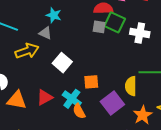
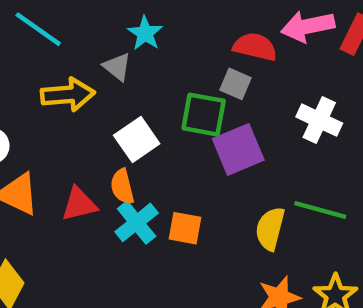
green square: (115, 22) -> (204, 115), moved, turned -30
orange square: (91, 82) -> (185, 228), moved
purple square: (112, 103) -> (238, 149), moved
orange semicircle: (79, 111) -> (122, 186), moved

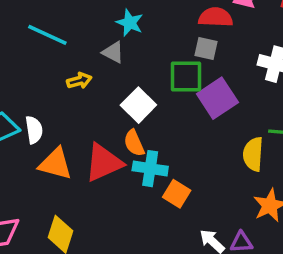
yellow arrow: (68, 95) -> (79, 81), size x0.6
red triangle: (79, 204) -> (104, 163), size x1.4
cyan cross: (137, 222) -> (150, 169), turned -32
orange square: (185, 228) -> (177, 194), moved, turned 32

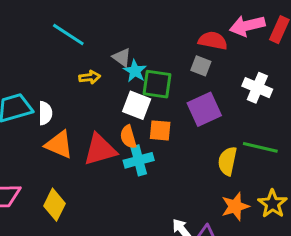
cyan star: (130, 23) -> (135, 71), moved
green square: (186, 76) -> (157, 84), moved
white square: (138, 105) -> (137, 105), turned -32
cyan cross: (150, 169) -> (139, 160), turned -32
orange square: (177, 194) -> (160, 130), moved, turned -35

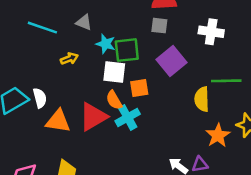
gray triangle: (122, 57) -> (84, 22), moved

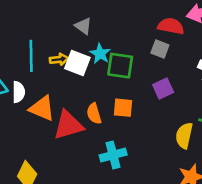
cyan line: (42, 28) -> (31, 56), moved, turned 56
purple square: (172, 61) -> (163, 88), size x0.7
white square: (114, 72) -> (77, 63), moved
cyan cross: (128, 117) -> (113, 155), moved
orange triangle: (58, 121) -> (42, 108), moved

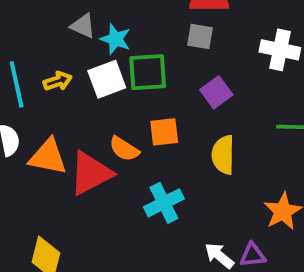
cyan star: (100, 54) -> (115, 39), moved
white square: (77, 63) -> (107, 79), moved, turned -30
orange semicircle: (94, 114) -> (124, 149), turned -30
yellow semicircle: (184, 136) -> (223, 155), moved

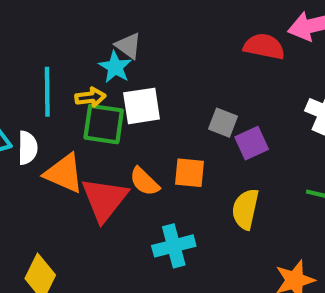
gray square: (200, 36) -> (223, 123), moved
cyan star: (115, 39) -> (115, 67), moved
green square: (148, 72) -> (104, 124), moved
red triangle: (91, 173) -> (105, 199), turned -36

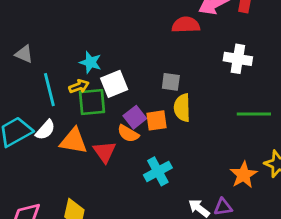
gray triangle: (128, 46) -> (24, 54), moved
purple square: (252, 143) -> (135, 117), moved
white semicircle: (28, 148) -> (45, 130), turned 55
red triangle: (105, 199) -> (105, 152), size x0.7
yellow semicircle: (245, 209) -> (182, 108), moved

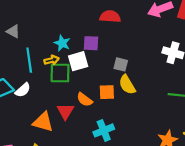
red semicircle: (186, 25) -> (110, 17), moved
yellow semicircle: (182, 108) -> (127, 85), turned -36
purple square: (135, 117) -> (91, 43), moved, turned 35
orange triangle: (74, 141) -> (43, 122), moved

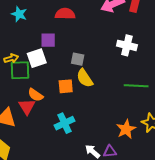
cyan star: (62, 43) -> (19, 14), moved
orange semicircle: (85, 100) -> (35, 95), moved

